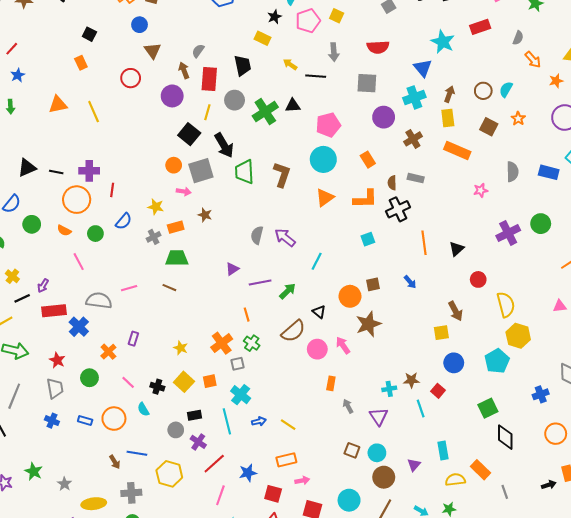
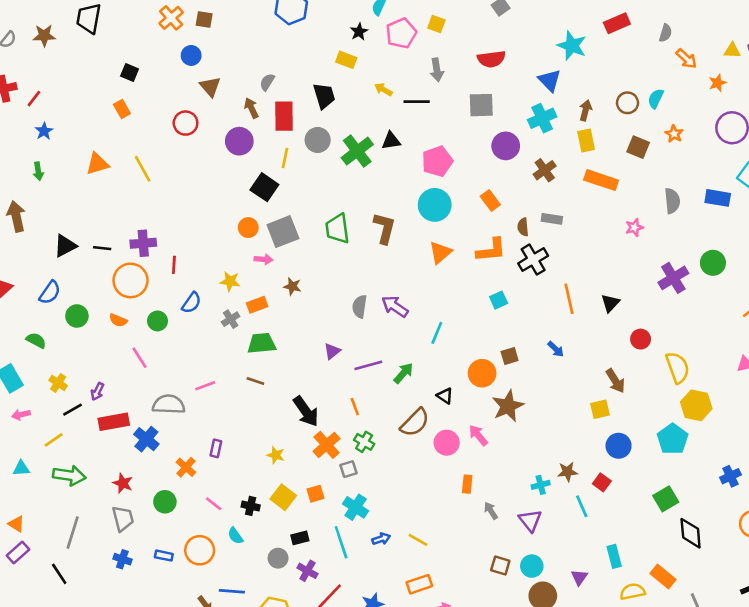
black arrow: (224, 145) -> (306, 411), moved

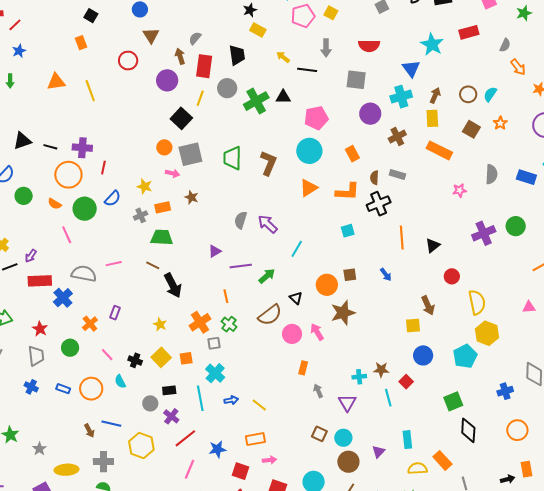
black star: (359, 32) -> (250, 10), moved
green circle: (158, 321) -> (85, 209), size x1.5
black arrow: (306, 411) -> (173, 285), moved

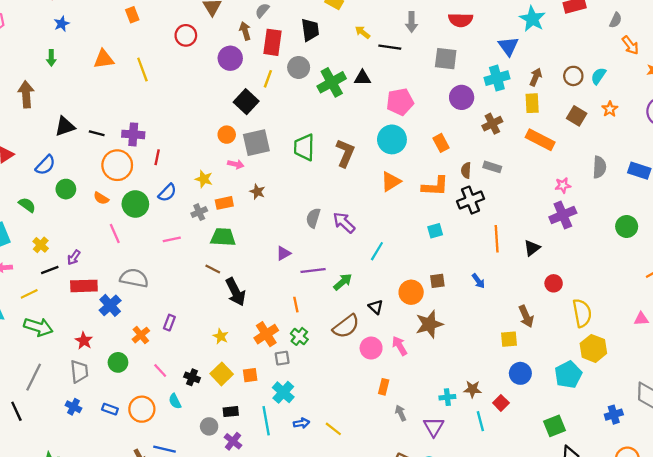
purple cross: (484, 233) -> (563, 215), moved
pink line: (114, 264) -> (172, 239), moved

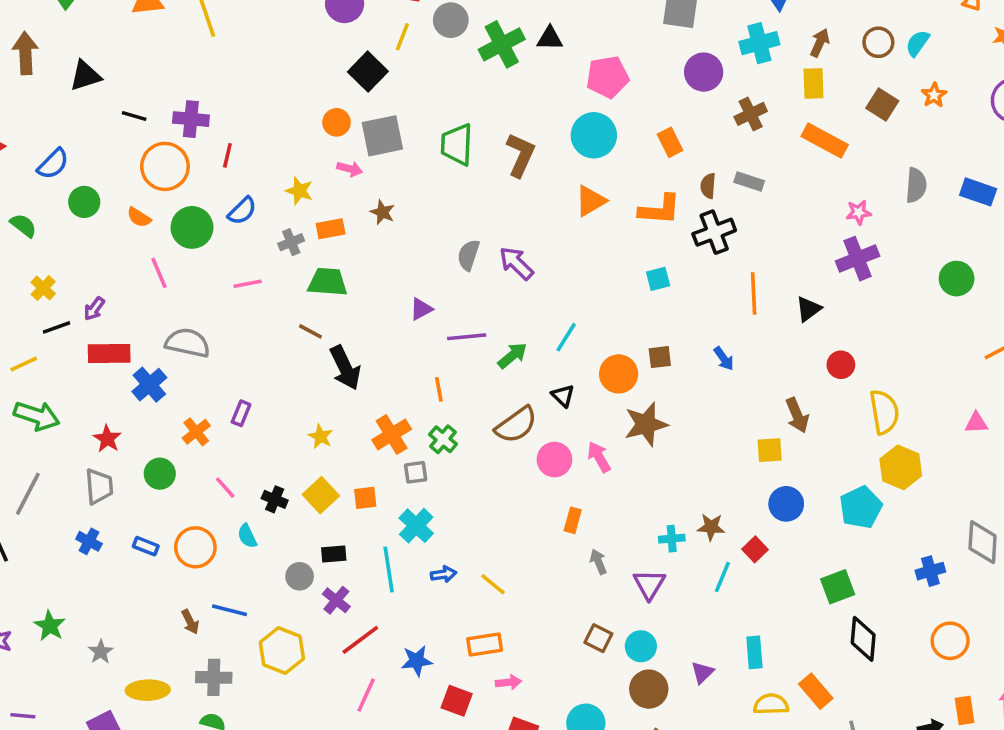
black triangle: (65, 126) -> (85, 76), moved
cyan line: (377, 251) -> (566, 337), moved
cyan line: (480, 421) -> (722, 577), turned 36

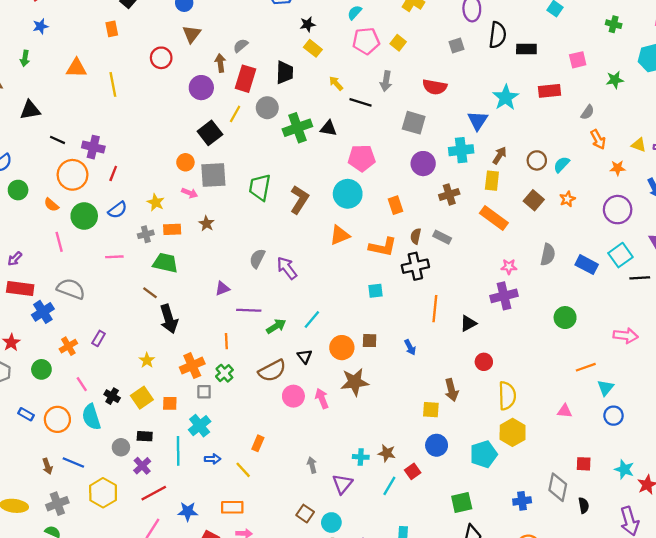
orange rectangle: (573, 520) -> (258, 443), moved
cyan semicircle: (247, 536) -> (91, 417), size x1.6
gray cross: (214, 677) -> (57, 504), turned -30

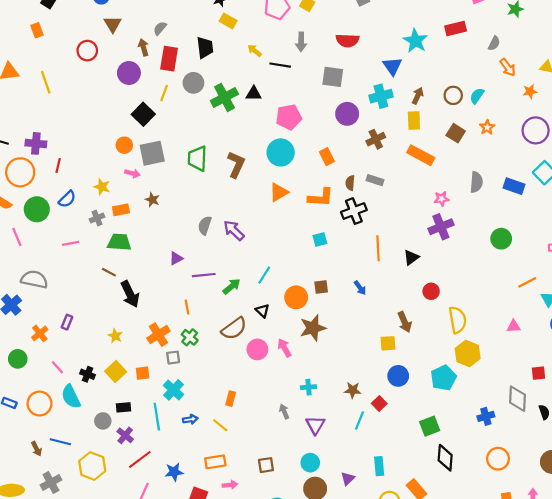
cyan cross: (361, 457) -> (308, 387), moved
brown square: (305, 514) -> (266, 465), moved, turned -35

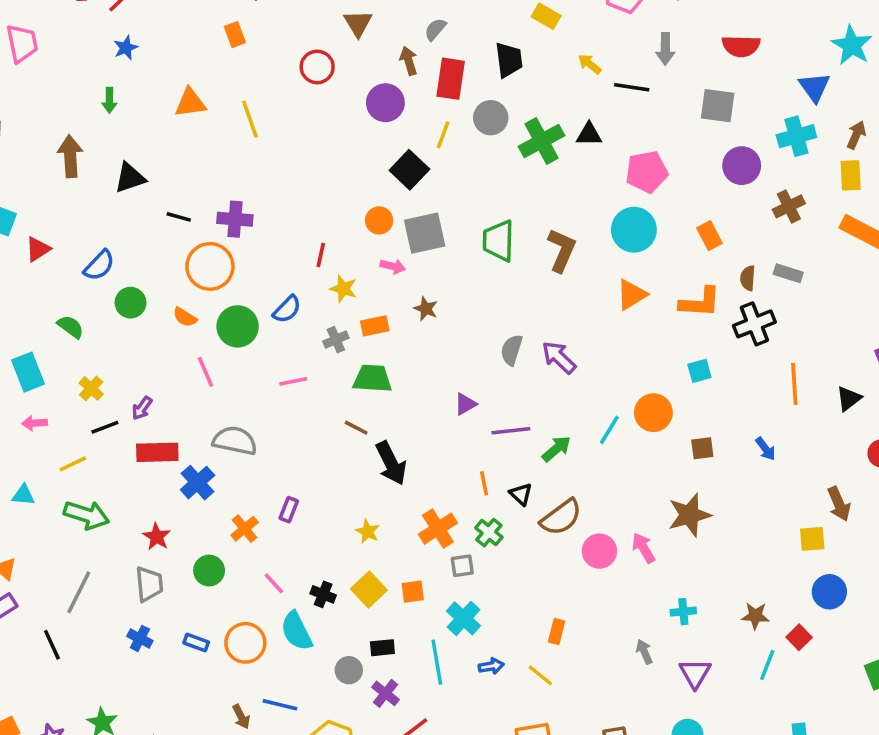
red line: (58, 165) -> (321, 255), moved
orange circle: (296, 297) -> (653, 413), moved
black triangle: (262, 311) -> (521, 494), moved

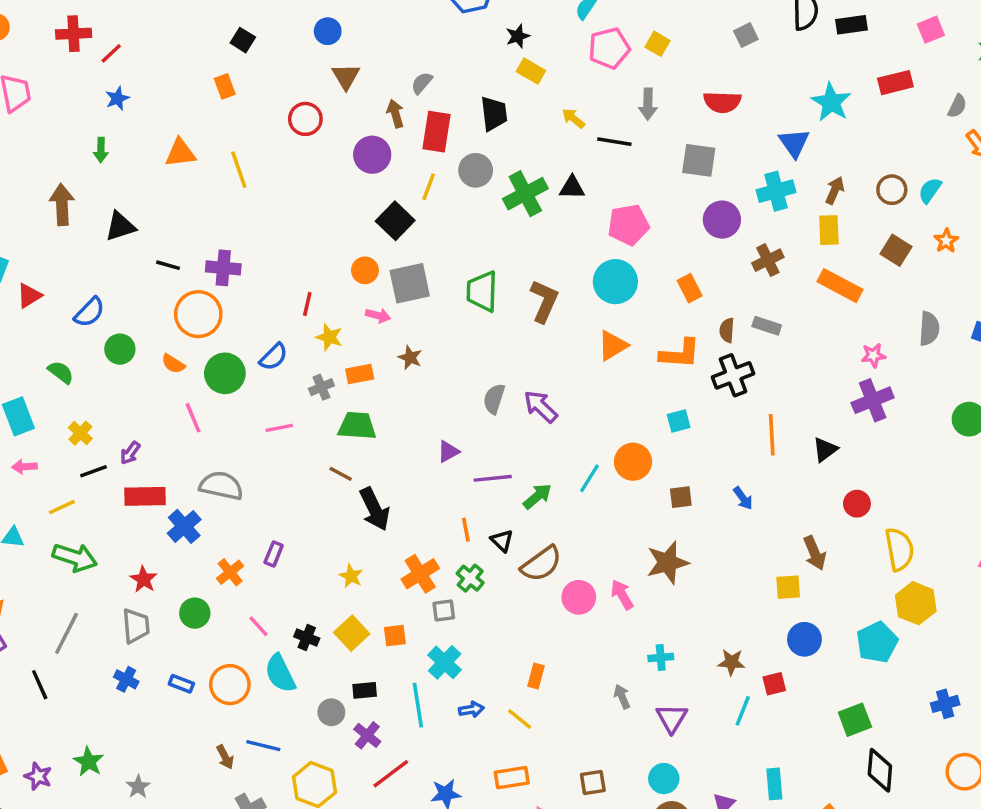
red square: (799, 637) -> (774, 684), turned 30

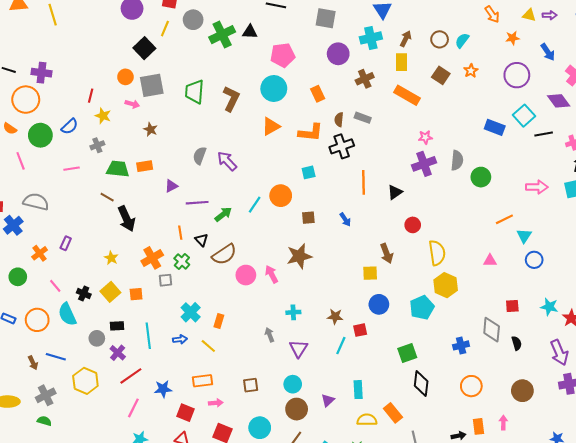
gray semicircle: (929, 329) -> (457, 160), moved
orange rectangle: (360, 374) -> (145, 166), moved
cyan cross: (445, 662) -> (191, 312), moved

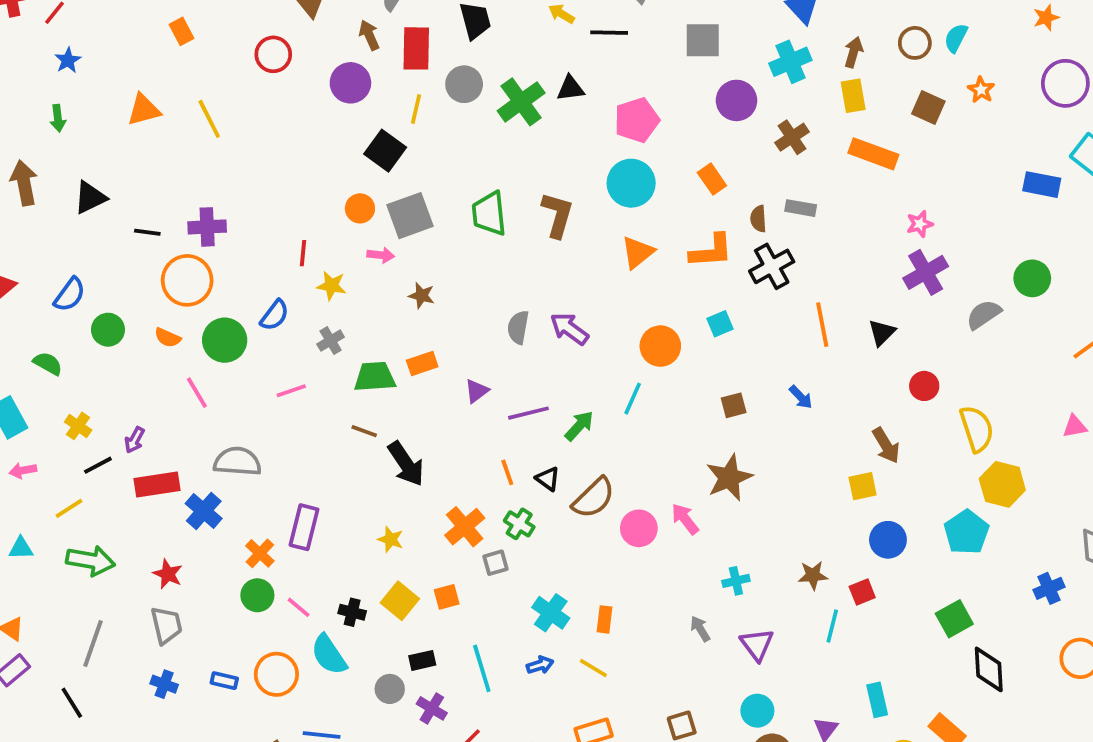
gray semicircle: (457, 160) -> (984, 314), moved, turned -120
orange circle: (281, 196) -> (660, 346), moved
purple rectangle: (66, 243) -> (304, 527), size x1.6
green circle: (18, 277) -> (257, 595), moved

